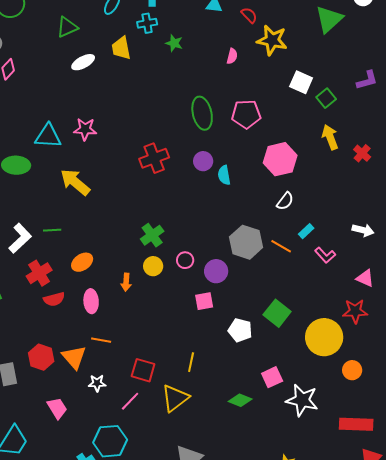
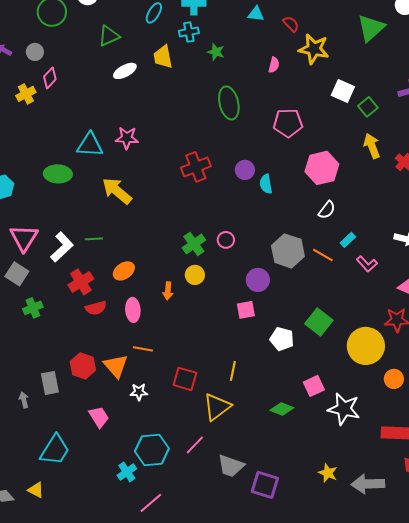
green ellipse: (202, 113) -> (229, 103), moved
pink circle: (185, 260) -> (226, 240), moved
pink line: (130, 401) -> (195, 445), moved

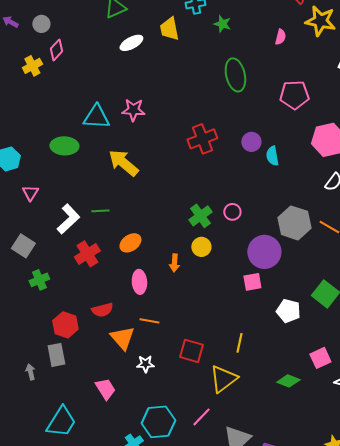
pink triangle: (24, 238) -> (30, 193), moved, size x0.6
purple circle: (258, 280) -> (264, 252), size x1.4
red semicircle: (96, 308) -> (102, 310), moved
red hexagon: (83, 366) -> (65, 325), moved

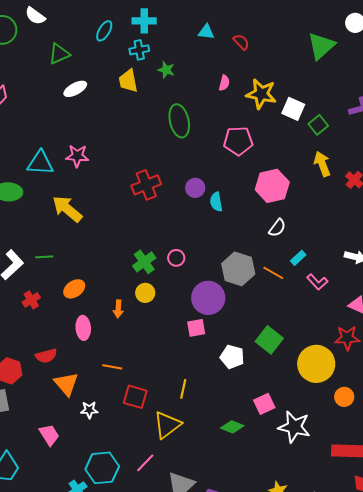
yellow star: (320, 21) -> (261, 94), moved
yellow trapezoid: (169, 29) -> (128, 81), moved
red cross: (87, 254) -> (31, 300), size x0.7
orange line: (149, 321) -> (112, 367), moved

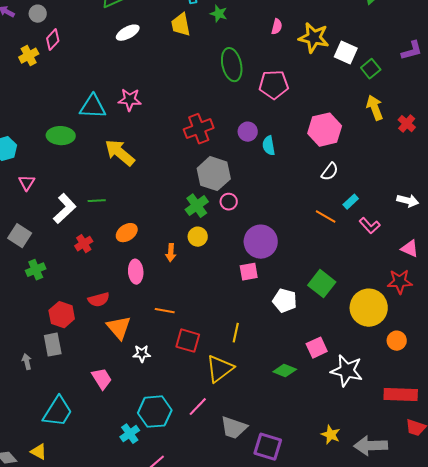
pink pentagon: (238, 141) -> (274, 85), moved
gray hexagon: (238, 269) -> (214, 174), moved

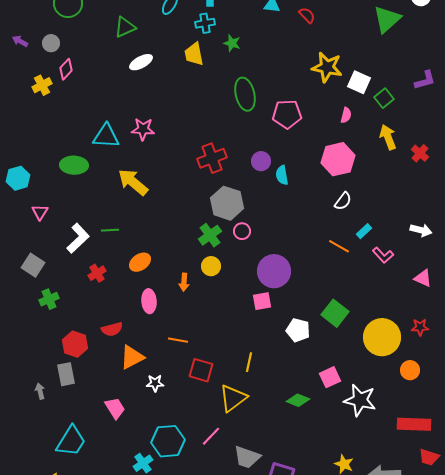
pink semicircle: (277, 27) -> (346, 115), moved
red star: (400, 282) -> (420, 327), moved, size x0.7
orange triangle: (119, 328) -> (132, 357), turned 44

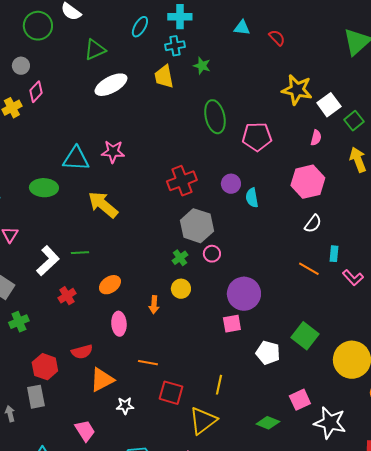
white ellipse: (141, 62) -> (111, 85), size x1.4
white square: (359, 82) -> (329, 105), turned 30
cyan rectangle: (364, 231) -> (334, 254), turned -42
green cross: (210, 235) -> (180, 258), size x0.7

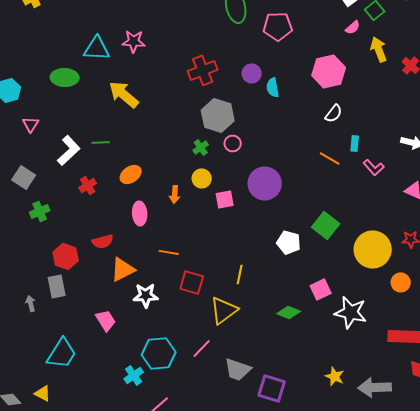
pink semicircle: (316, 138) -> (353, 27), moved, turned 35
pink square: (232, 324) -> (225, 199), moved
white star: (125, 406) -> (146, 295), size x1.4

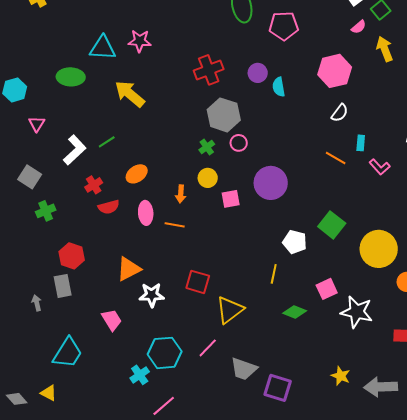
green line: (101, 142) -> (107, 142), turned -30
red semicircle: (103, 241) -> (109, 207), moved
orange line: (169, 252) -> (175, 225), moved
yellow line: (240, 274) -> (274, 274), moved

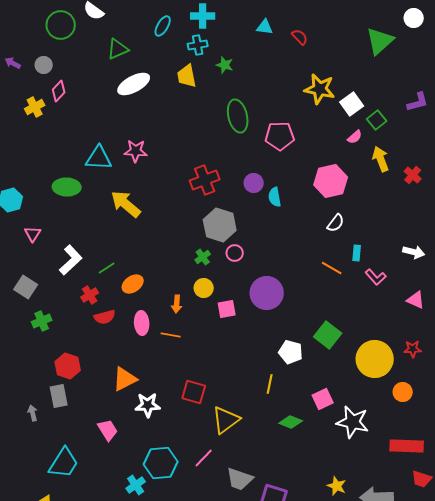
green line: (107, 142) -> (107, 268), moved

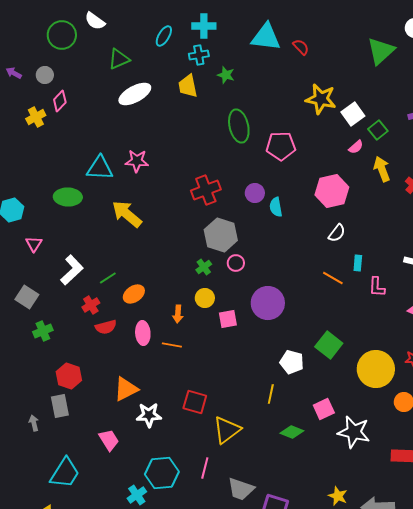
cyan triangle: (265, 27) -> (266, 37), size x1.8
pink L-shape: (376, 277) -> (377, 287), turned 45
pink line: (204, 458) -> (205, 468), turned -30

